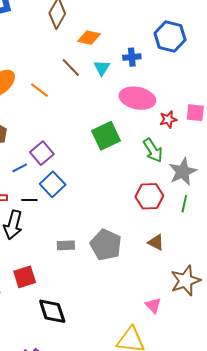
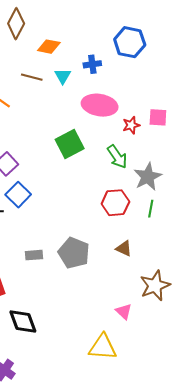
brown line: (71, 67) -> (32, 77), turned -30

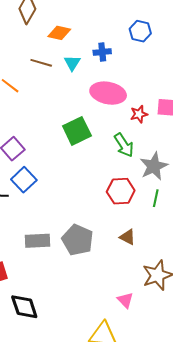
blue hexagon: (130, 42) -> (140, 31), size x0.7
gray rectangle: (34, 255) -> (38, 241), size x1.4

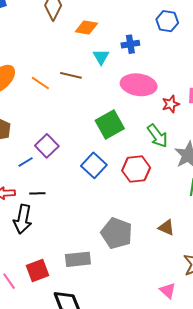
brown line: (41, 63) -> (71, 75), moved
blue square: (24, 180) -> (94, 165), moved
red hexagon: (121, 191) -> (136, 169), moved
gray rectangle: (38, 241) -> (78, 259), moved

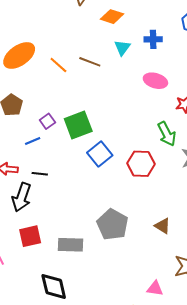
pink ellipse: (139, 85) -> (155, 81), size x0.7
green square: (110, 124) -> (78, 125), moved
purple square: (47, 146) -> (47, 121), moved, size x0.7
red square: (37, 271) -> (30, 236), moved
pink triangle: (168, 290) -> (155, 288), turned -42

